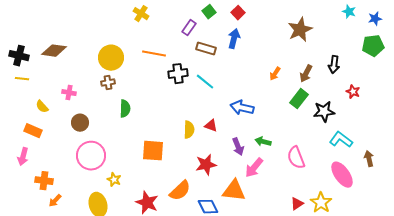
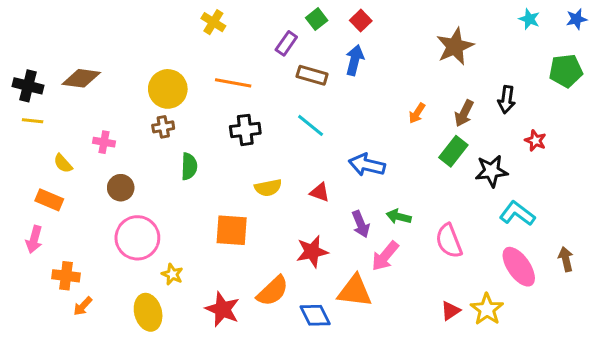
blue star: (375, 19) -> (576, 19), moved
black cross: (178, 74) -> (245, 130), moved
yellow semicircle: (189, 130) -> (268, 188), moved, turned 78
brown arrow: (369, 159) -> (566, 259), moved

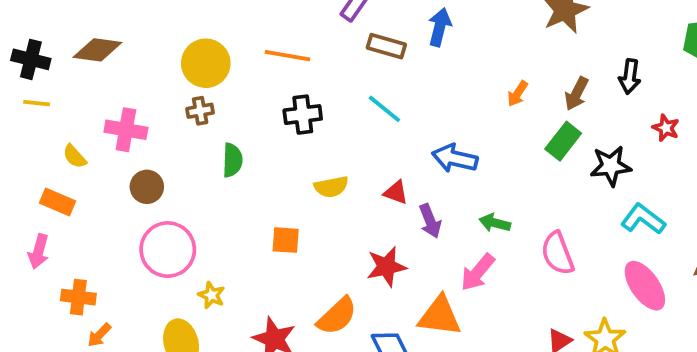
pink cross: (104, 142) -> (126, 130), size x1.5
purple arrow: (361, 224) -> (430, 221), moved
orange square: (232, 230) -> (286, 240), size x0.7

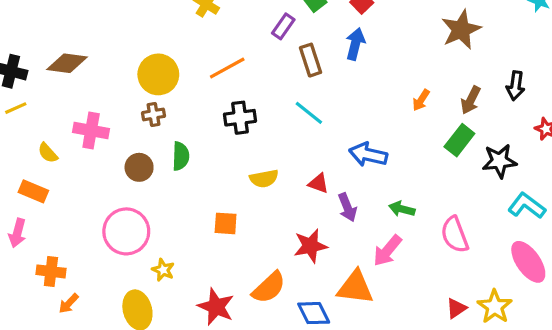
brown rectangle: (386, 46) -> (310, 60), turned 56
orange line: (288, 56) -> (227, 68), turned -39
yellow line: (37, 103) -> (16, 108), turned -30
brown circle: (147, 187) -> (139, 167), moved

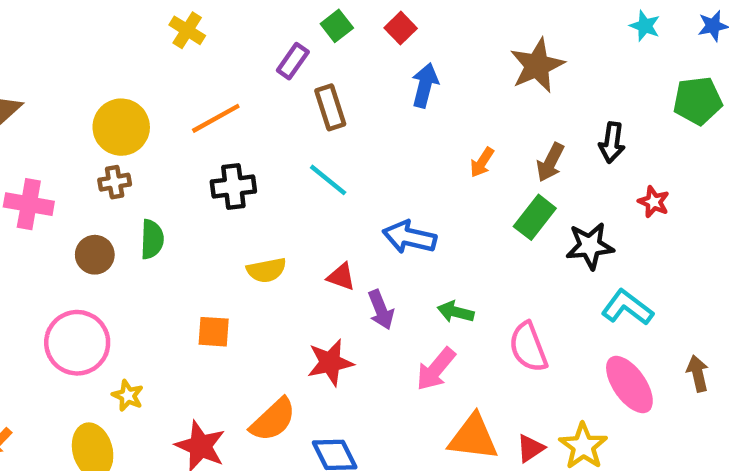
blue arrow: (355, 44) -> (425, 85), moved
orange triangle: (355, 287) -> (473, 437), moved

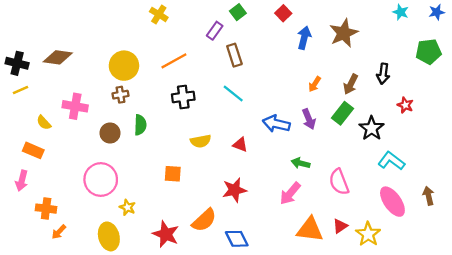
red square: (401, 28) -> (283, 13), moved
blue arrow: (425, 85) -> (304, 38), moved
black star: (590, 246) -> (372, 128), turned -30
purple arrow: (381, 310) -> (309, 119), moved
red triangle: (530, 448) -> (340, 226), moved

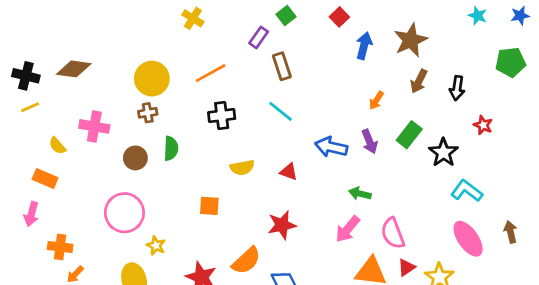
brown arrow: (351, 84) -> (419, 81), moved
pink semicircle: (339, 182) -> (393, 233), moved

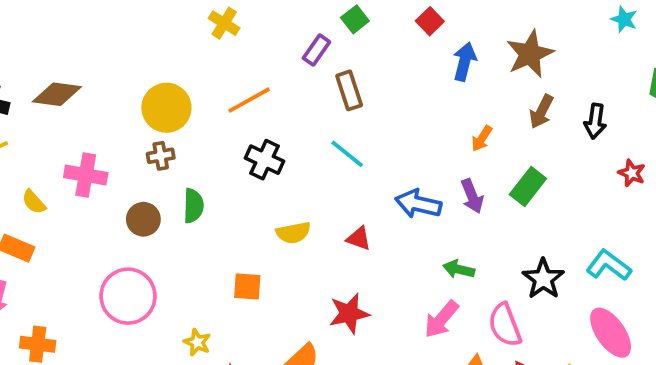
black cross: (222, 116) -> (265, 160), turned 32
black star: (443, 152) -> (543, 279), moved
yellow star: (156, 246) -> (197, 342), moved

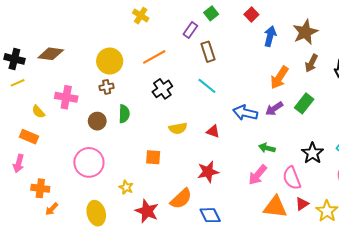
orange arrow: (482, 138) -> (279, 78), size x1.6
black cross: (265, 160) -> (162, 89), turned 30
purple arrow: (472, 196) -> (274, 109), turned 78

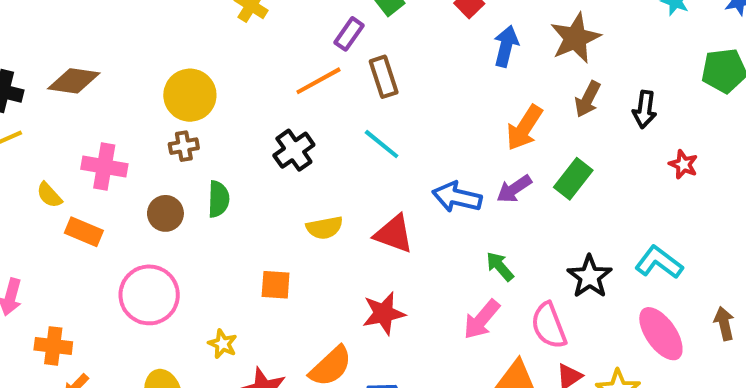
orange line: (154, 57) -> (318, 81), moved
red triangle: (213, 131) -> (394, 234), size x1.5
orange rectangle: (29, 137) -> (84, 232), moved
green arrow: (267, 148) -> (500, 266), turned 35

